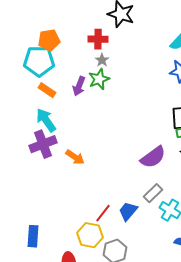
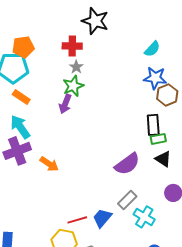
purple arrow: (79, 86) -> (65, 104), moved
red line: (103, 213) -> (77, 220), turned 36

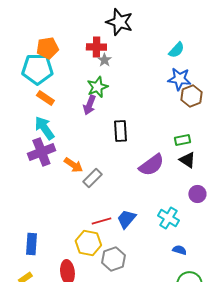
gray star: (76, 67) -> (104, 60), moved
black rectangle: (153, 125) -> (120, 131), moved
gray rectangle: (127, 200) -> (92, 178), moved

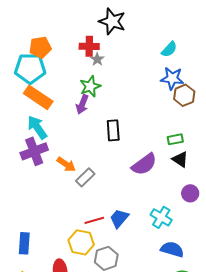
orange rectangle: (45, 98) -> (38, 97), size x1.6
blue semicircle: (179, 250) -> (172, 249), size x1.6

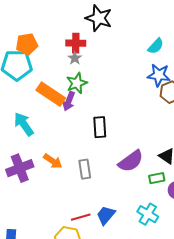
gray star: (97, 59) -> (75, 58), moved
orange rectangle: (38, 97) -> (51, 94), moved
green rectangle: (175, 139) -> (157, 178), moved
purple cross: (34, 151) -> (20, 168), moved
gray rectangle: (85, 177) -> (85, 169), moved, turned -54

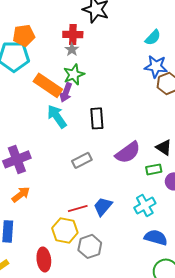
cyan arrow: (24, 124) -> (57, 116), moved
orange arrow: (53, 161) -> (21, 194), moved, turned -72
gray rectangle: (85, 169) -> (82, 160), turned 72
cyan cross: (148, 214) -> (145, 205), turned 30

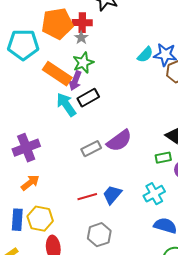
orange pentagon: (24, 35) -> (57, 24), moved, size x1.4
cyan semicircle: (153, 37) -> (145, 55), moved
black rectangle: (97, 118) -> (88, 98), moved, turned 65
purple semicircle: (128, 152) -> (119, 141), moved
yellow hexagon: (65, 230) -> (40, 219), moved

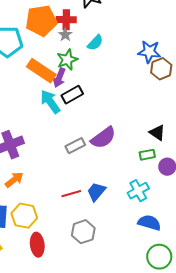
cyan semicircle: (145, 55) -> (95, 43), moved

